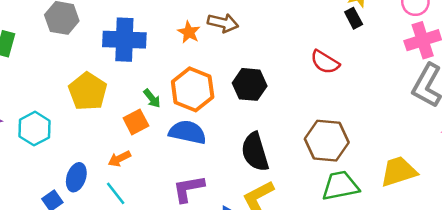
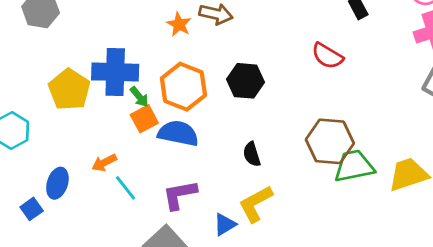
blue cross: (124, 40) -> (115, 72), moved
orange square: (136, 122) -> (144, 119), moved
black semicircle: (255, 152) -> (252, 154), size x0.6
green trapezoid: (340, 186) -> (354, 166), moved
cyan line: (116, 193) -> (126, 188), moved

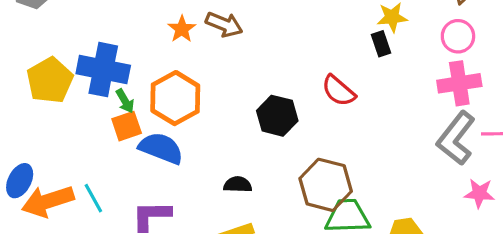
black hexagon: (245, 81) -> (277, 116), moved
black semicircle: (252, 154) -> (238, 185), turned 100
orange arrow: (104, 163) -> (48, 201), moved, size x1.8

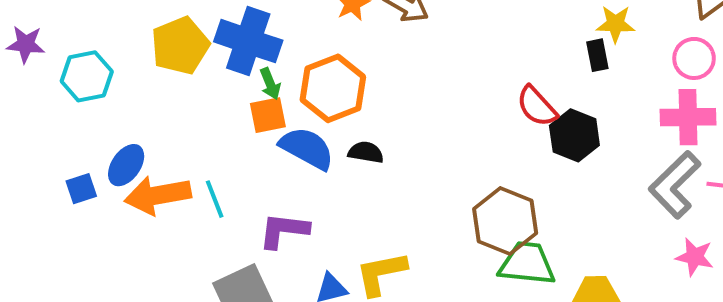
black hexagon: (277, 116) -> (574, 135), moved
black semicircle: (238, 185) -> (366, 152), moved

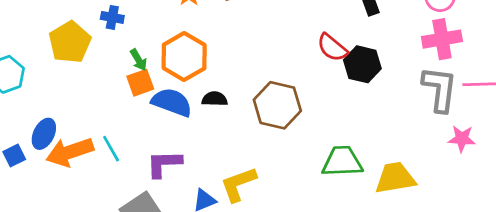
blue cross: (248, 41) -> (112, 17), moved, size x0.5
gray L-shape: (675, 185) -> (440, 89), turned 150
brown hexagon: (505, 221) -> (277, 105), moved

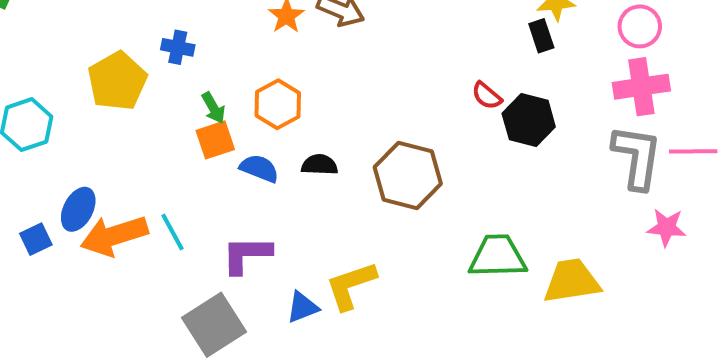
red semicircle: (332, 48) -> (487, 96), size x0.7
orange hexagon: (184, 56) -> (278, 104), size x0.7
blue semicircle: (172, 102) -> (259, 168), size x0.7

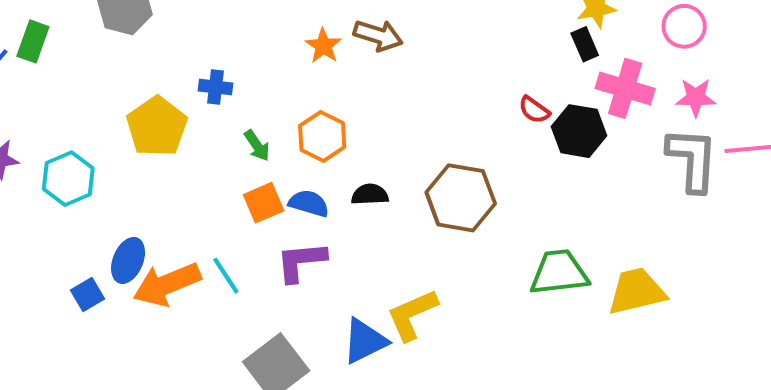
pink cross: (641, 87) -> (625, 88), moved, turned 30
orange square: (215, 140) -> (264, 203), moved
pink star: (667, 227) -> (696, 97), moved
purple L-shape: (247, 255) -> (301, 262), moved
blue triangle: (302, 307) -> (365, 341), size x1.4

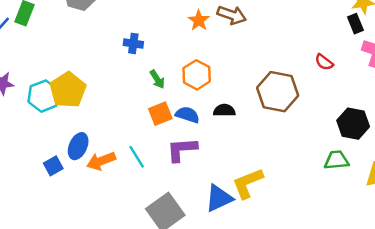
yellow pentagon: (157, 127) -> (68, 90), moved
black hexagon: (579, 131) -> (353, 124), moved
brown hexagon: (461, 198) -> (278, 92), moved
green trapezoid: (559, 273) -> (337, 160), size x0.7
orange arrow: (167, 284) -> (101, 161), size x0.7

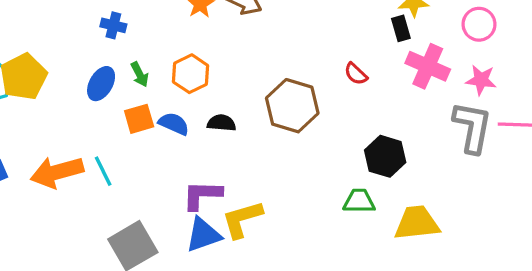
blue ellipse: (78, 146) -> (101, 84), moved
purple L-shape: (182, 150) -> (202, 195), moved
orange arrow: (101, 161) -> (57, 172), size x1.4

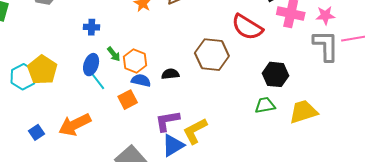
orange hexagon: (191, 74) -> (135, 61), moved
red semicircle: (356, 74) -> (247, 27), size x2.0
orange square: (139, 119) -> (128, 100), moved
cyan line: (103, 171) -> (98, 81), moved

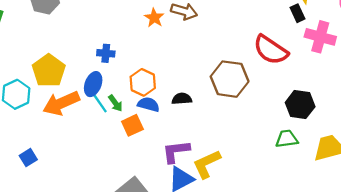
blue cross: (92, 27) -> (106, 53), moved
green arrow: (114, 54) -> (115, 103), moved
yellow pentagon: (42, 70) -> (49, 71), moved
orange arrow: (75, 125) -> (61, 103), moved

